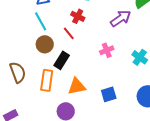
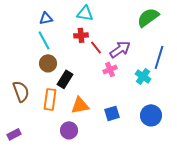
red cross: (78, 16) -> (81, 35), turned -32
purple arrow: (121, 18) -> (120, 49), moved
red line: (69, 33) -> (96, 47), moved

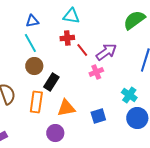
cyan cross: (143, 76) -> (129, 95), moved

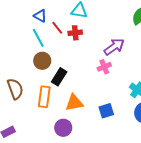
blue triangle: (32, 21) -> (40, 16), turned 40
red line: (82, 50) -> (57, 28), moved

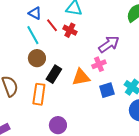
red cross: (75, 33) -> (70, 30), turned 32
orange triangle: (74, 103) -> (81, 77), moved
blue square: (106, 111) -> (107, 90), moved

